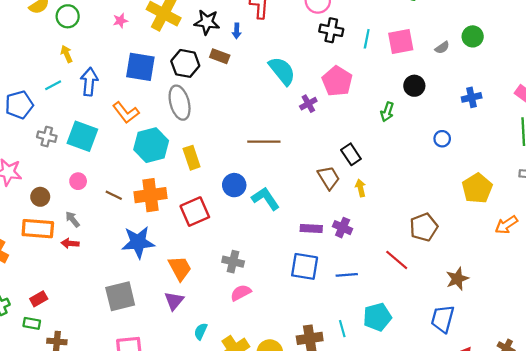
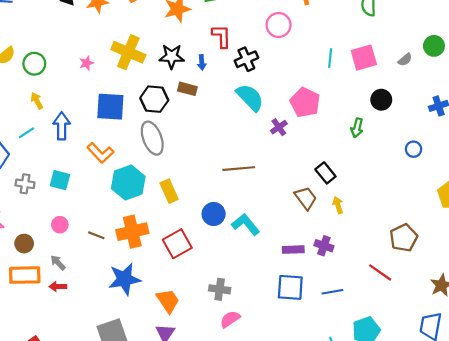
black cross: (331, 30) -> (246, 59), moved, turned -30
cyan square: (82, 136) -> (60, 180), size x0.7

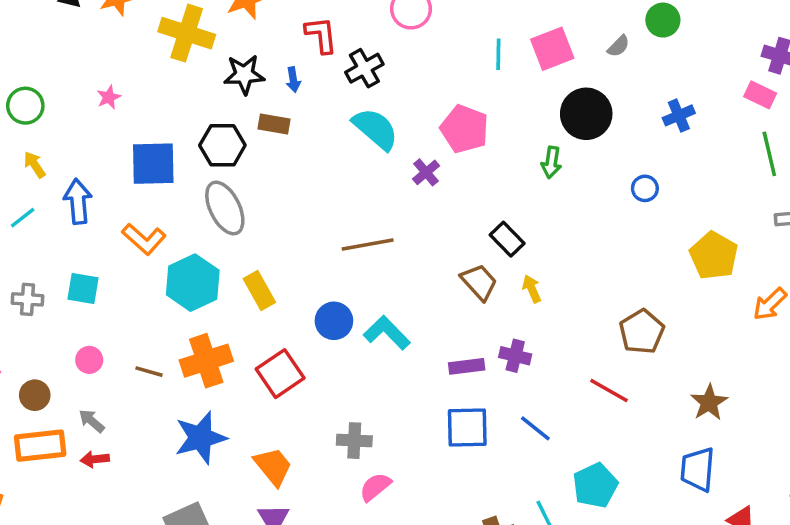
yellow cross: (128, 52) -> (187, 33), moved
black circle: (381, 100) -> (586, 114), size x1.5
blue line: (332, 292) -> (535, 428), turned 54

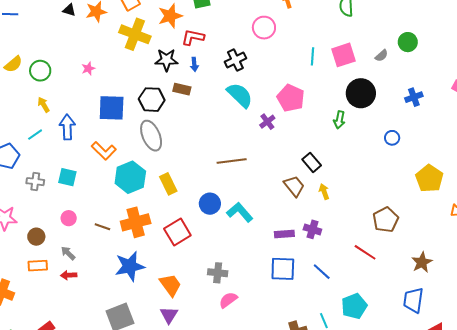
red L-shape: (321, 35) -> (193, 37), moved, turned -75
orange rectangle: (40, 446) -> (38, 266), size x0.7

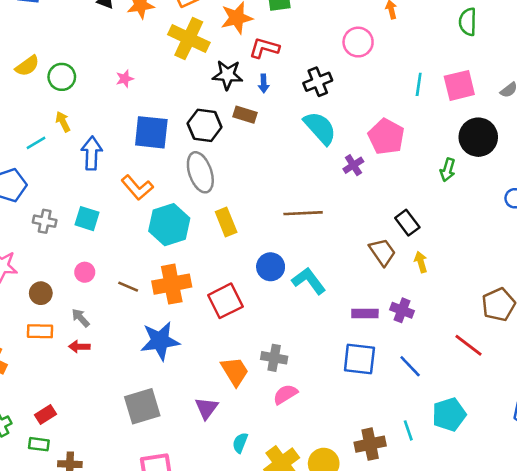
cyan line: (35, 135) -> (36, 143), moved
yellow rectangle: (168, 184) -> (226, 222), moved
orange trapezoid: (170, 285) -> (235, 371), moved

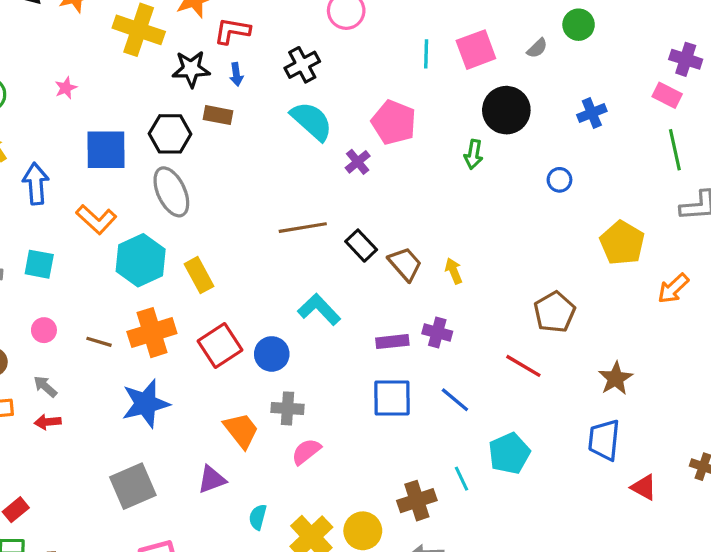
yellow rectangle: (226, 222) -> (199, 275), moved
black rectangle: (407, 223) -> (361, 246), moved
blue circle: (271, 267) -> (272, 354), moved
purple triangle: (206, 408) -> (212, 479), turned 40

